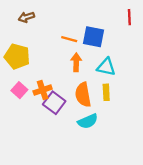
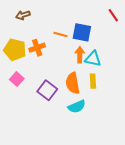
red line: (129, 17) -> (113, 15), turned -32
orange arrow: (76, 62) -> (80, 55), moved
orange cross: (43, 90) -> (37, 48), moved

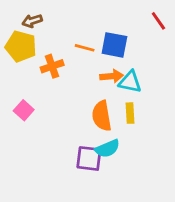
yellow pentagon: (15, 50) -> (21, 46), moved
orange arrow: (80, 55) -> (112, 76), turned 84
purple square: (47, 90) -> (89, 158), moved, turned -30

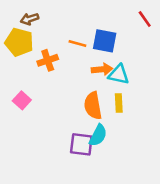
cyan semicircle: (107, 149) -> (98, 135), turned -40

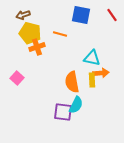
blue square: (105, 41) -> (81, 15), moved
yellow pentagon: (19, 42) -> (30, 33), moved
orange arrow: (102, 69) -> (101, 73), moved

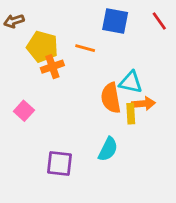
brown arrow: (23, 15) -> (14, 21), moved
orange semicircle: (72, 82) -> (111, 98), moved
purple square: (63, 112) -> (60, 163), moved

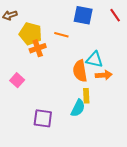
yellow rectangle: (131, 114) -> (86, 96), moved

